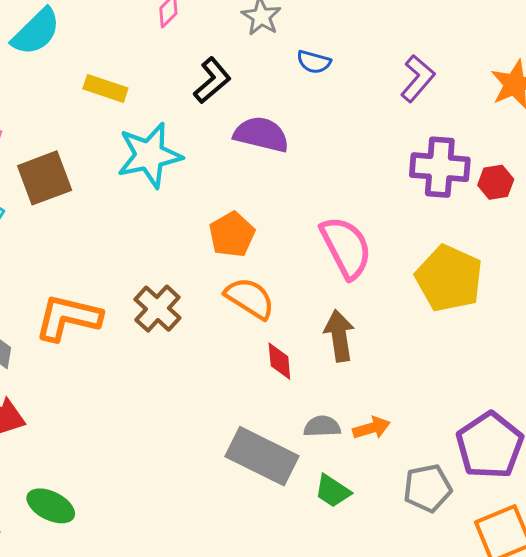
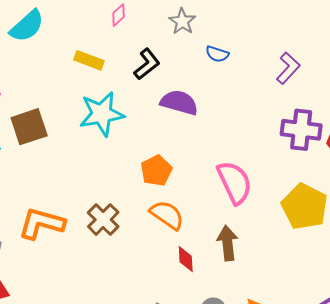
yellow rectangle: (105, 88) -> (89, 60), moved

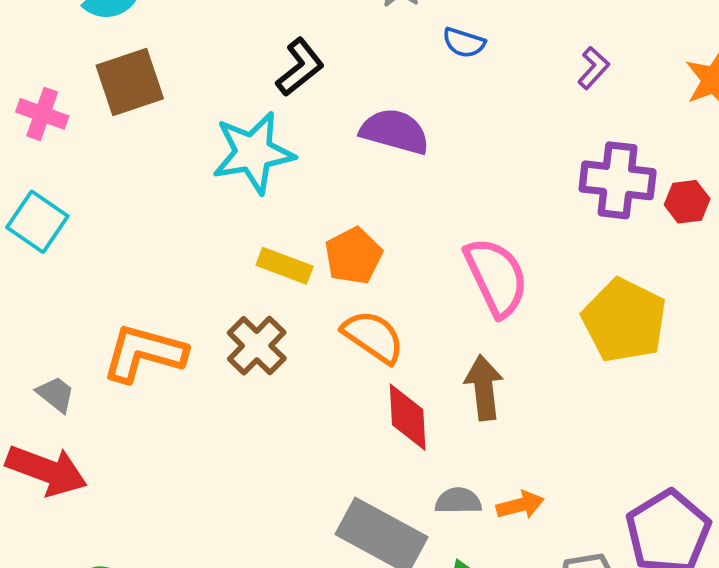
yellow rectangle: (89, 60) -> (285, 266), moved
black L-shape: (147, 64) -> (300, 67), moved
purple L-shape: (288, 68) -> (594, 68), size x0.7
brown square: (29, 127) -> (130, 82), moved
red diamond: (186, 259) -> (408, 417), size x1.4

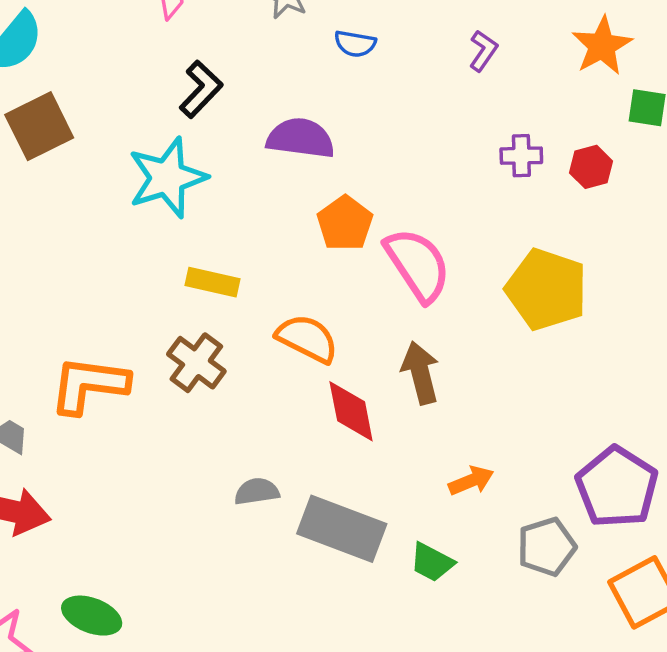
purple cross: (618, 180) -> (521, 156), size x0.6
orange pentagon: (353, 256) -> (345, 223), moved
gray semicircle: (458, 501) -> (257, 491), moved

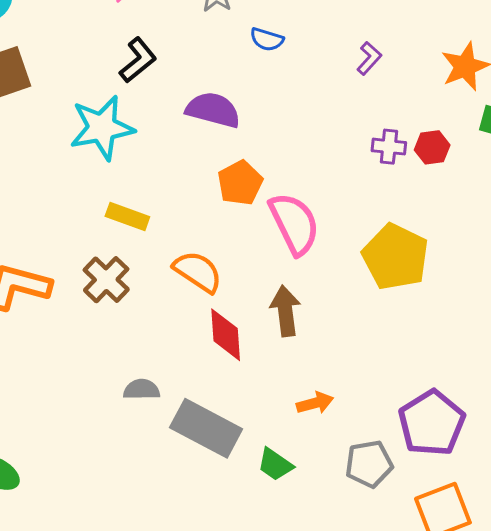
red hexagon: (591, 167) -> (432, 147), moved

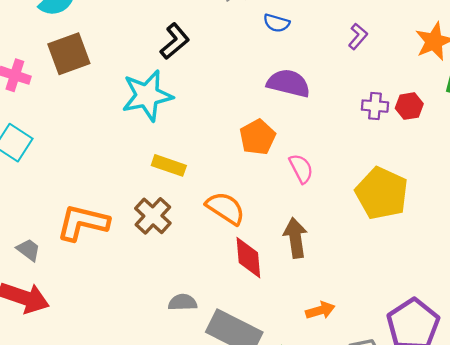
purple semicircle: (213, 110) -> (289, 83), moved
pink semicircle: (294, 224) -> (301, 169), size x0.6

